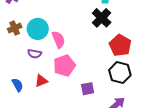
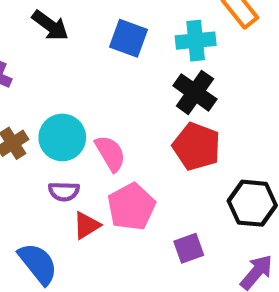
red pentagon: (120, 45) -> (197, 146), moved
red triangle: (41, 81) -> (86, 225), moved
blue semicircle: (18, 85) -> (38, 264), size x1.5

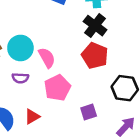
red triangle: (86, 225) -> (32, 116), moved

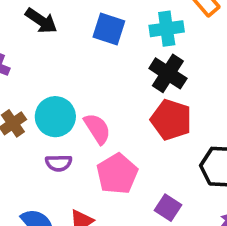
purple square: (89, 112) -> (168, 208), turned -35

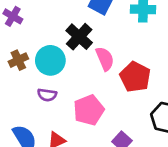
black cross: (168, 73) -> (79, 37), moved
pink semicircle: (97, 129) -> (105, 59), moved

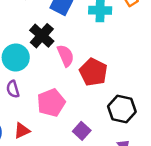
purple semicircle: (47, 95) -> (13, 89), turned 66

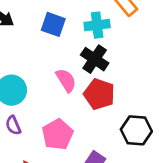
black cross: (42, 36) -> (95, 59), moved

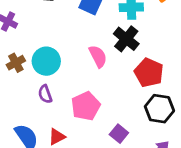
red pentagon: (99, 94) -> (149, 73), moved

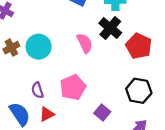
red pentagon: (149, 73) -> (139, 46), moved
purple semicircle: (45, 94) -> (37, 90), moved

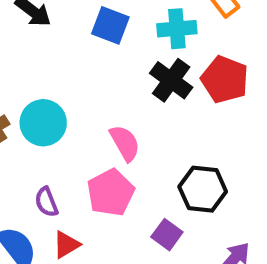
pink semicircle: (85, 43) -> (125, 143), moved
red pentagon: (139, 46) -> (225, 79), moved
black hexagon: (139, 91) -> (203, 189), moved

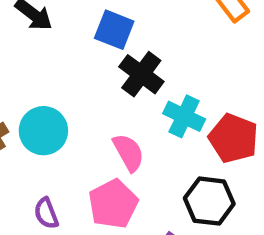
cyan cross: (177, 29) -> (184, 116), moved, turned 30
red pentagon: (225, 79) -> (233, 138), moved
black cross: (171, 80) -> (141, 74), moved

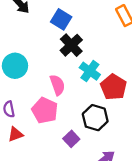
pink pentagon: (113, 204) -> (45, 110), turned -30

